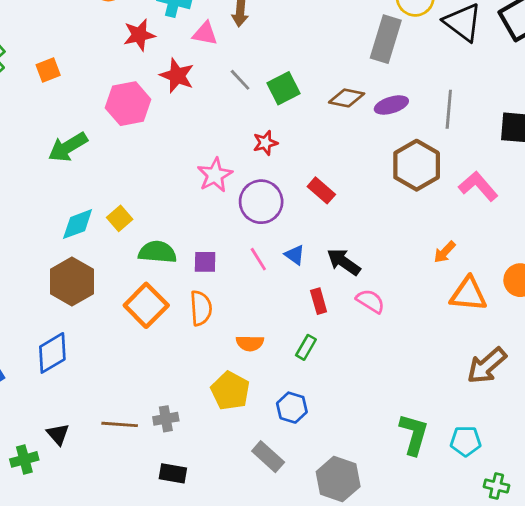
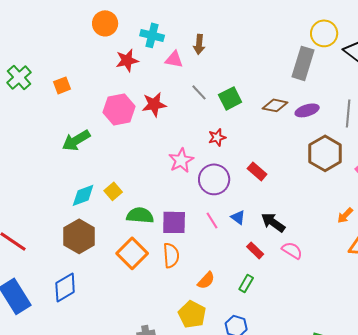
red star: (177, 76) -> (154, 104), moved, turned -30
purple square: (205, 262) -> (174, 222), size x1.5
red rectangle: (319, 301) -> (255, 250), turned -30
orange semicircle: (250, 343) -> (206, 280), turned -48

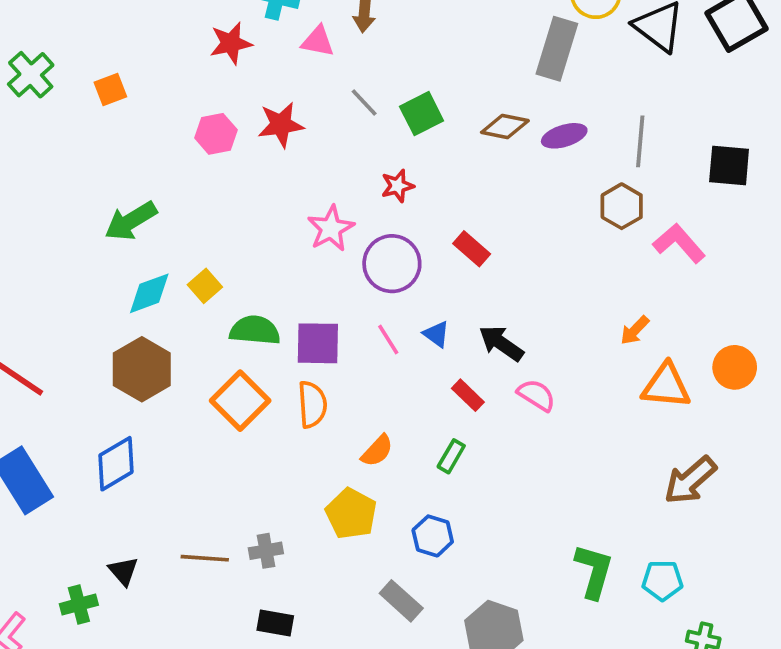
pink hexagon: (119, 109) -> (216, 134), size x0.7
green arrow: (76, 140) -> (131, 221), moved
brown hexagon: (325, 153) -> (622, 206), moved, size x0.7

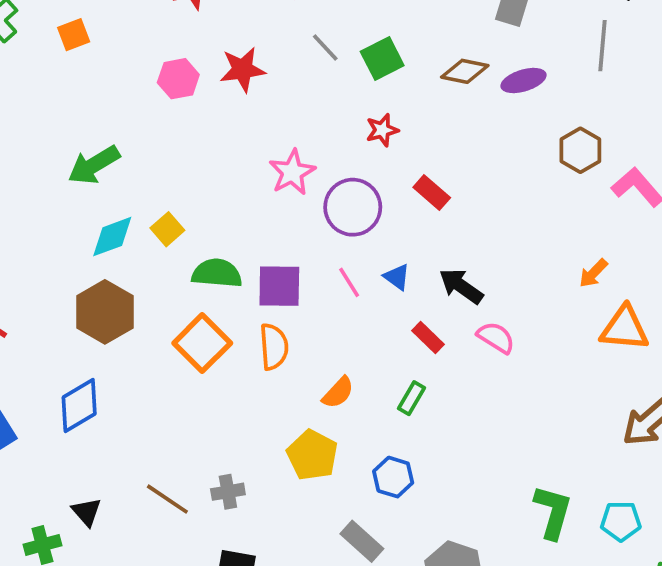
gray line: (640, 141) -> (602, 46), moved
red star: (398, 186) -> (382, 130), moved
brown line: (205, 558) -> (167, 499), turned 30

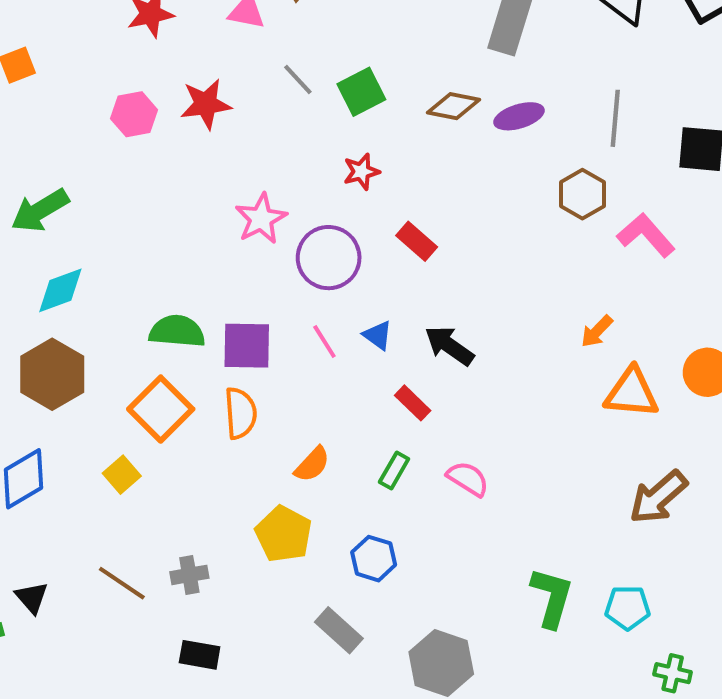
gray line: (602, 46) -> (615, 118), moved
yellow square: (167, 229) -> (122, 475), moved
pink semicircle: (496, 338) -> (468, 479), moved

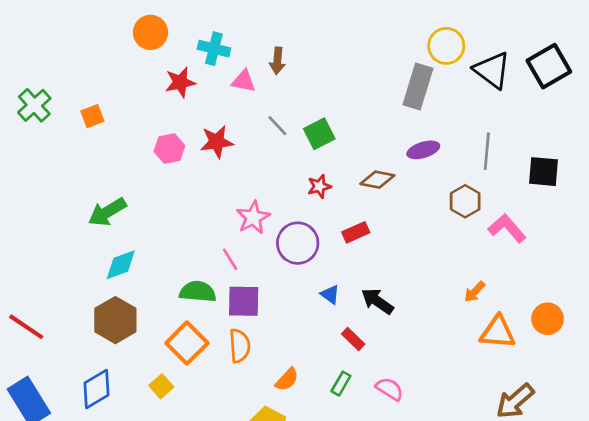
brown diamond: (453, 106) -> (377, 180), moved
red rectangle: (417, 241) -> (356, 232), turned -65
pink line: (324, 342) -> (230, 259), moved

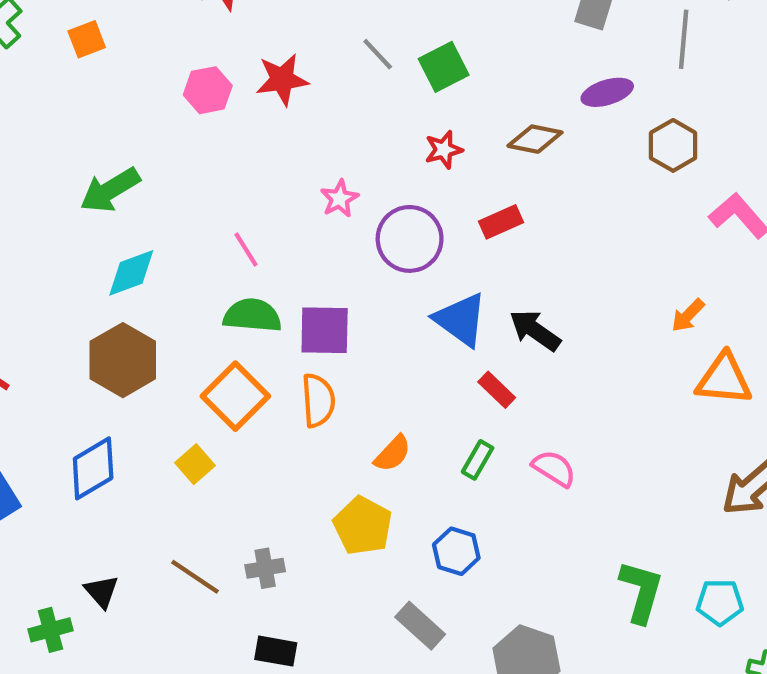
gray line: (487, 151) -> (684, 39), moved
brown hexagon: (465, 201) -> (673, 145), moved
pink star: (253, 217) -> (339, 199), size x0.7
pink line: (230, 259) -> (246, 250), moved
blue triangle: (330, 294) -> (461, 320), size x1.8

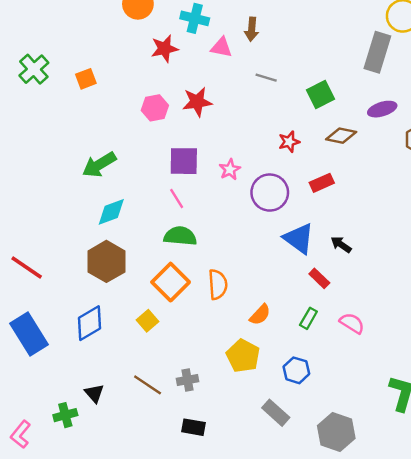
gray line: (378, 54) -> (266, 78), moved, turned -30
green square: (444, 67) -> (321, 95), moved
purple square: (325, 330) -> (184, 161), moved
black arrow: (535, 330) -> (341, 245), size x0.7

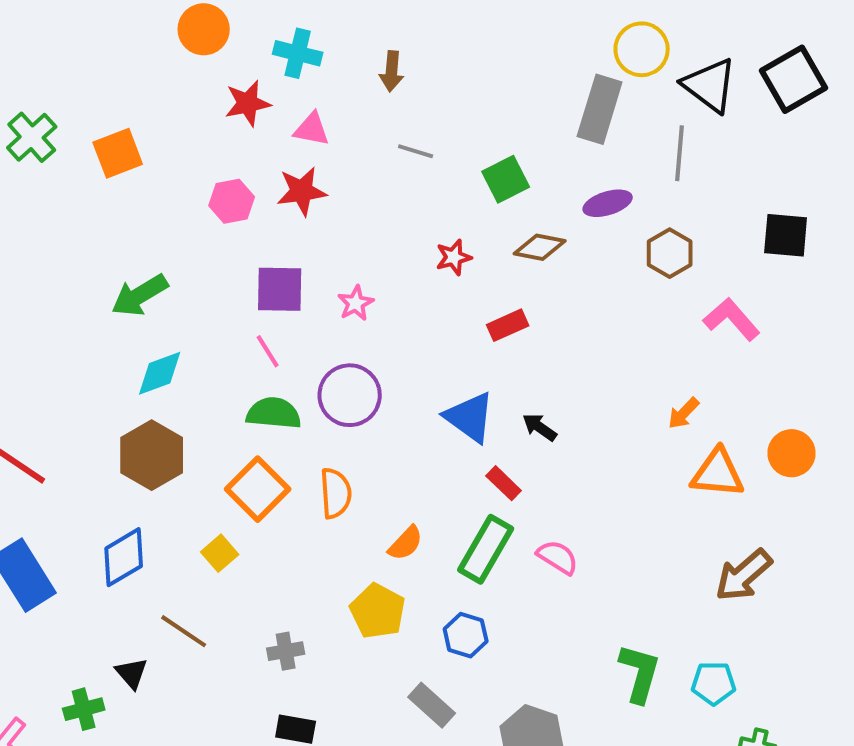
pink triangle: (221, 47) -> (312, 129), moved
orange square: (86, 79) -> (118, 153), size x1.4
purple circle: (270, 193) -> (350, 395), moved
green rectangle: (308, 318) -> (486, 549), size x1.8
brown line: (148, 385) -> (184, 631), moved

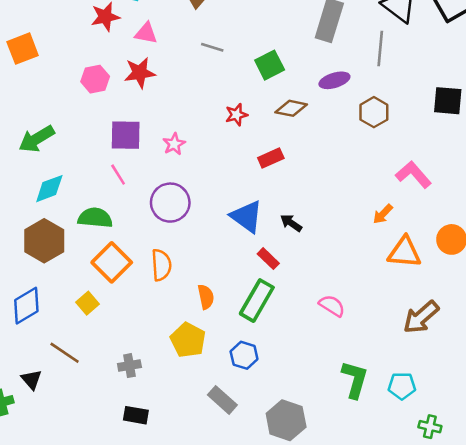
pink L-shape: (732, 319) -> (413, 175), moved
green semicircle: (274, 413) -> (95, 218), moved
orange semicircle: (406, 543) -> (206, 297), turned -55
pink semicircle: (558, 557) -> (332, 306), moved

